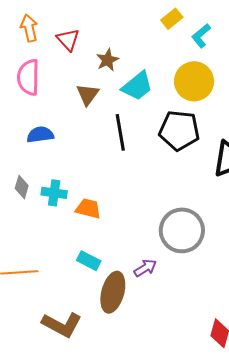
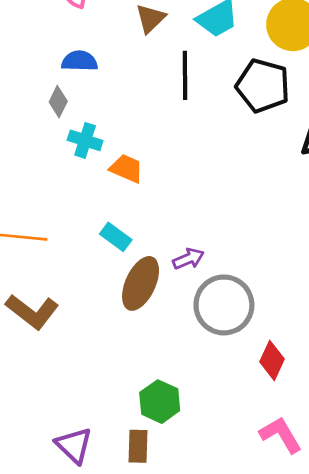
gray diamond: (22, 187) -> (58, 102), moved
gray circle: (182, 230) -> (224, 305), moved
brown L-shape: (62, 325) -> (32, 312), moved

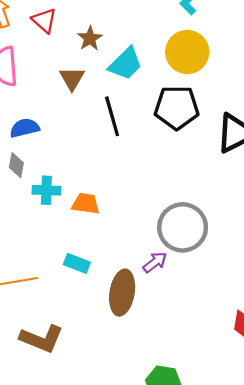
cyan rectangle: (116, 237) -> (77, 263), moved
gray circle: (224, 305) -> (183, 227), moved

